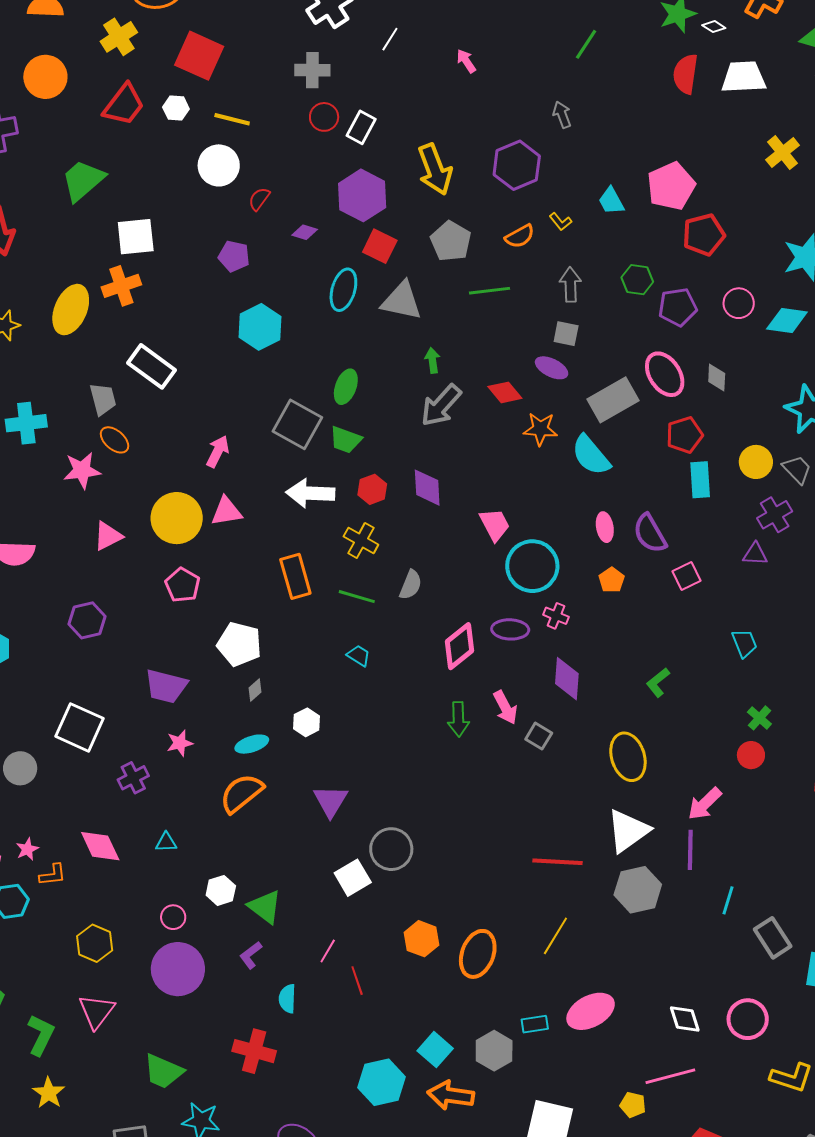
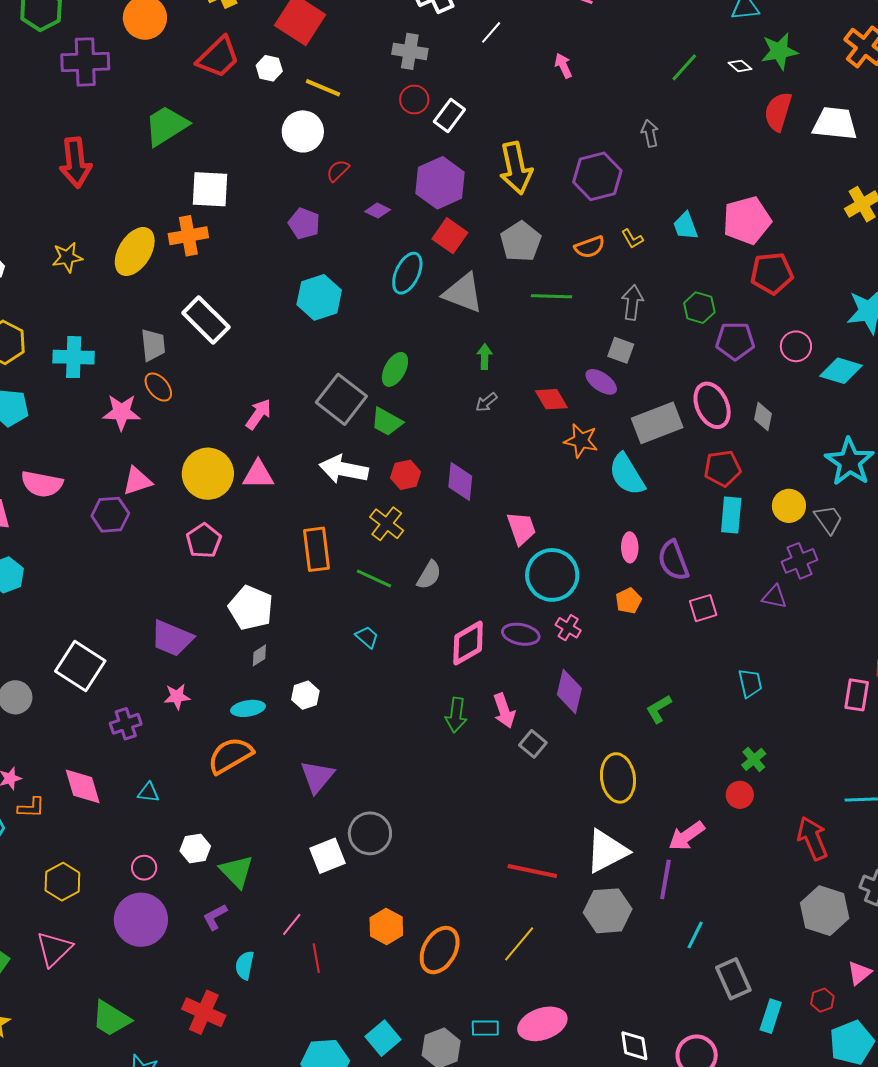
white diamond: (714, 27) -> (740, 66), moved
gray arrow: (441, 405) -> (486, 402), size x0.5
purple hexagon: (87, 620) -> (110, 515), moved

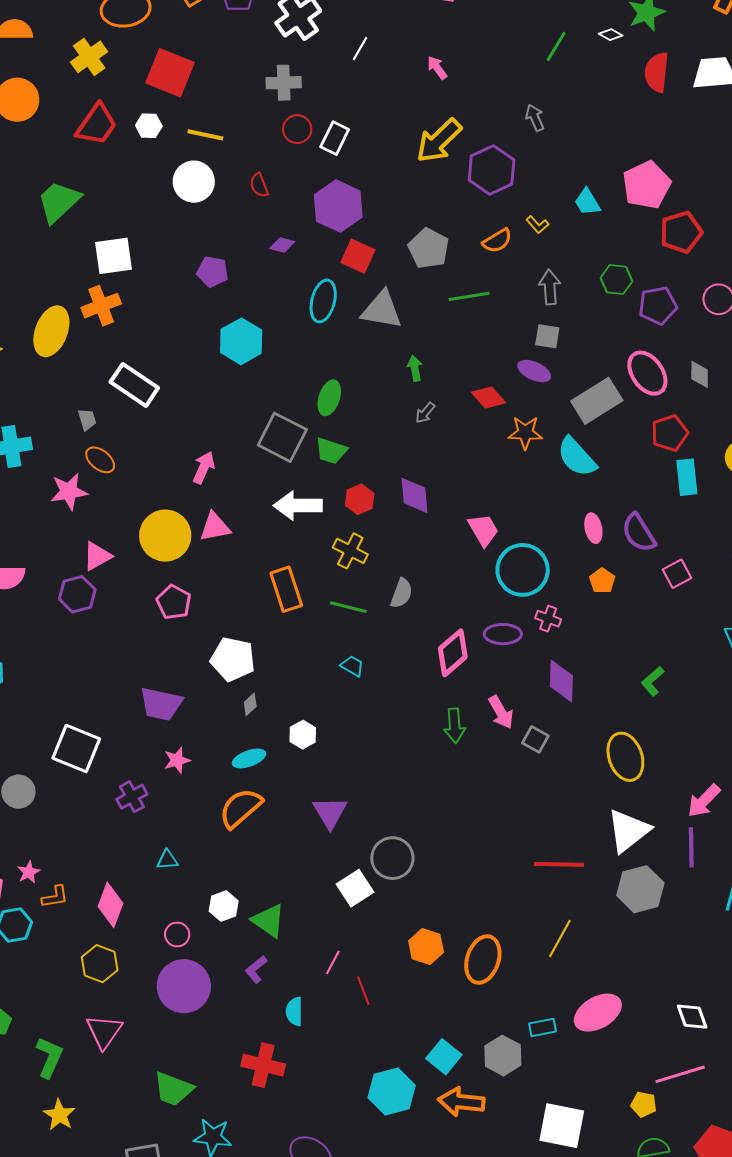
yellow arrow: (516, 168) -> (439, 141), moved, turned 69
red semicircle: (338, 171) -> (259, 185), moved, turned -55
gray trapezoid: (153, 345) -> (87, 419), size x0.7
pink diamond: (83, 786) -> (110, 905), moved, turned 48

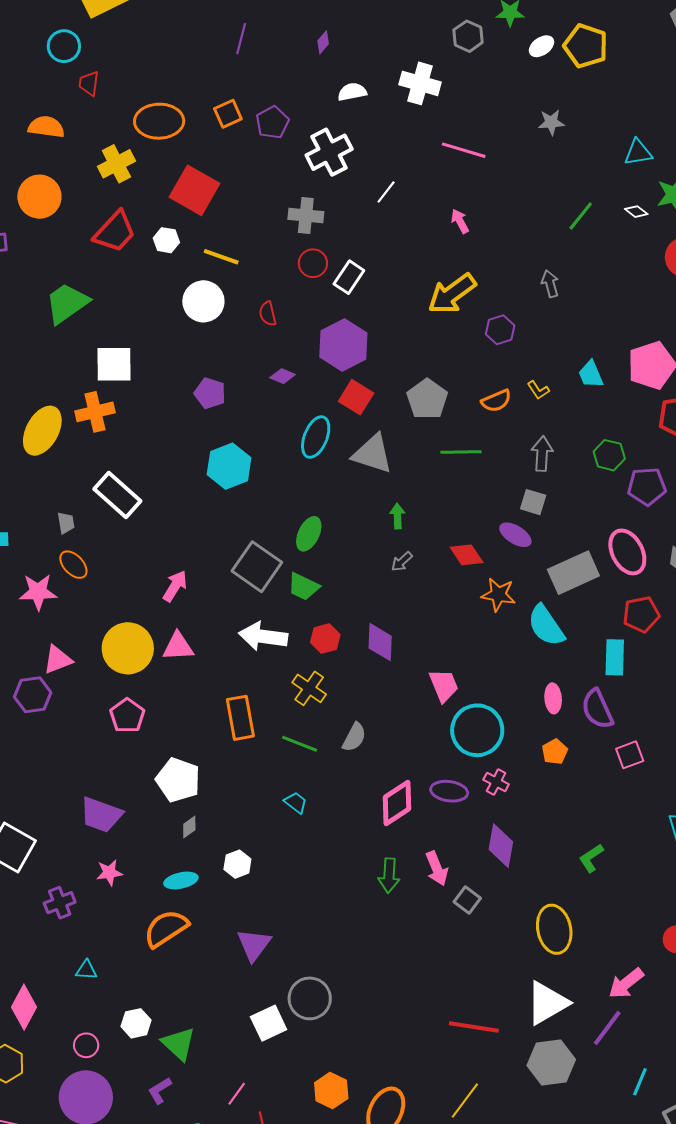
purple hexagon: (492, 170) -> (500, 330), size x0.6
cyan rectangle: (687, 477) -> (615, 657), moved
purple line: (691, 847) -> (607, 1028), turned 30

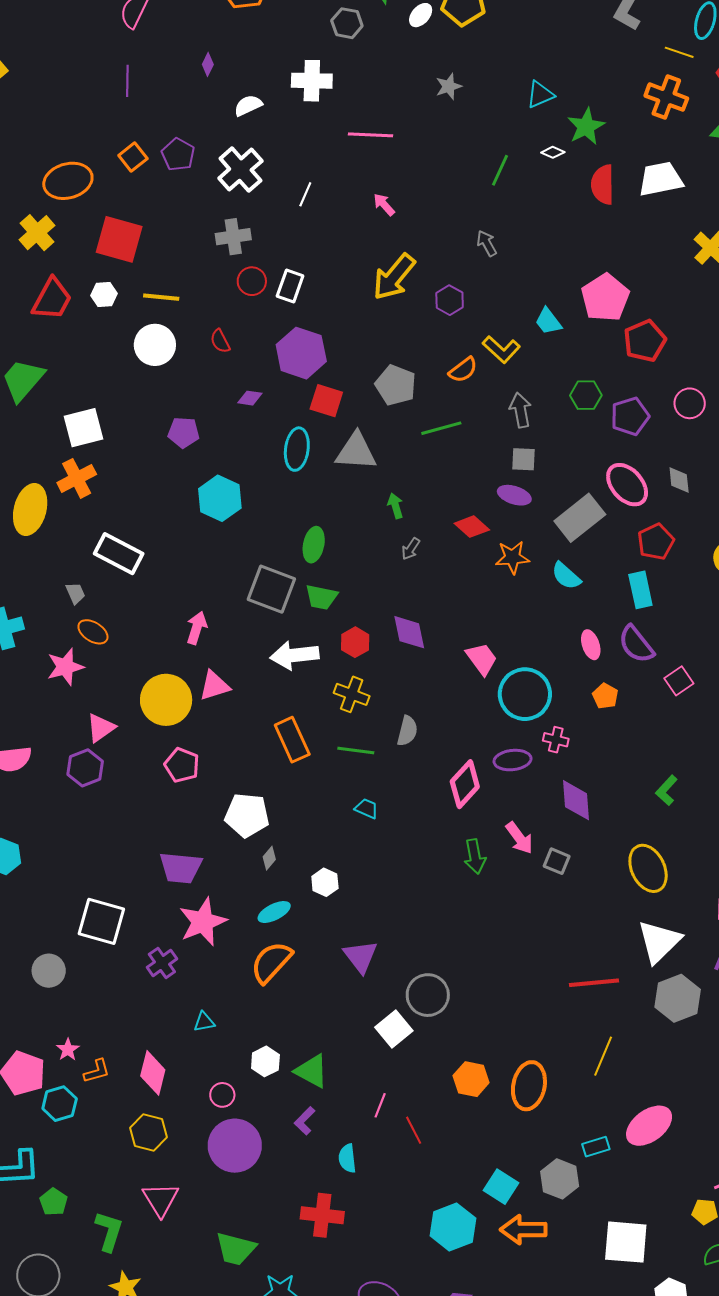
yellow L-shape: (538, 390) -> (501, 349), size x1.6
cyan semicircle: (546, 626) -> (566, 576), size x0.7
pink star: (109, 873) -> (203, 922), size x1.8

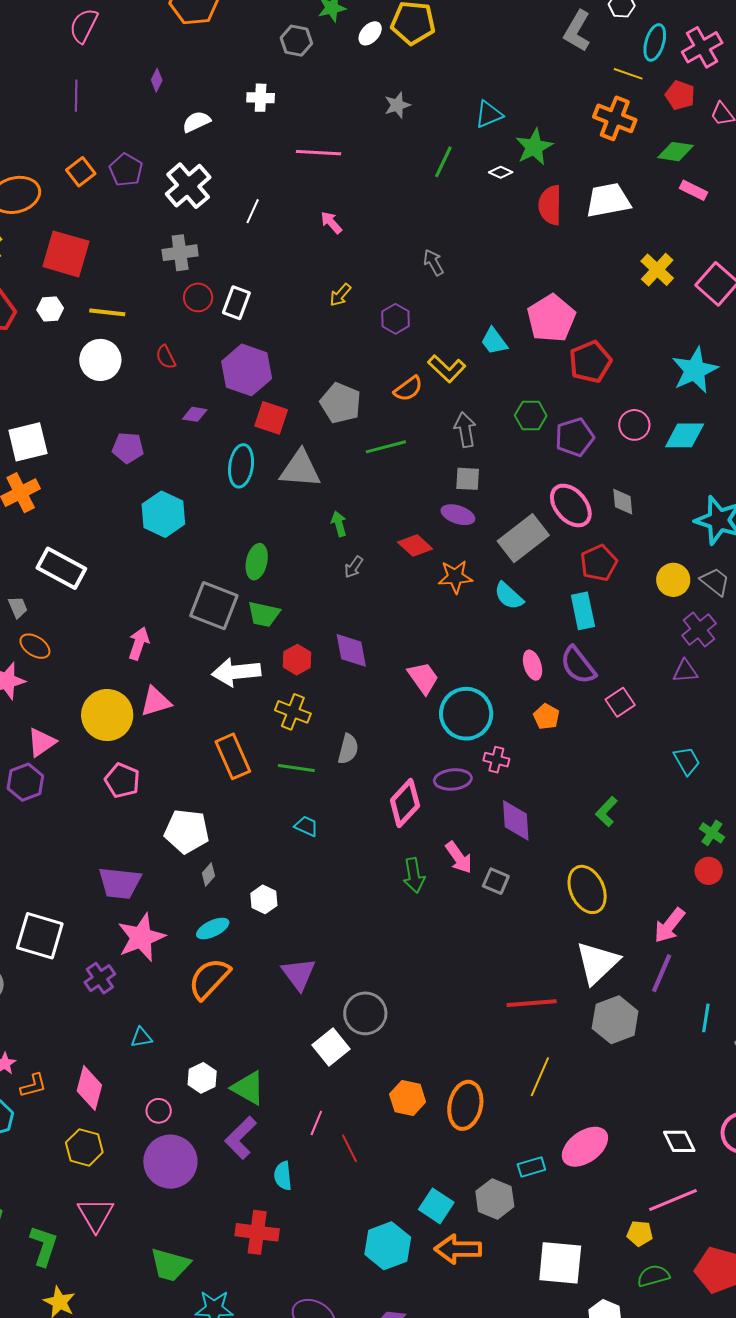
white cross: (312, 81) -> (261, 98), size x0.7
green line: (500, 170) -> (443, 162), moved
yellow arrow: (394, 277) -> (340, 295), size x0.5
purple L-shape: (305, 1121) -> (241, 1138), size x1.5

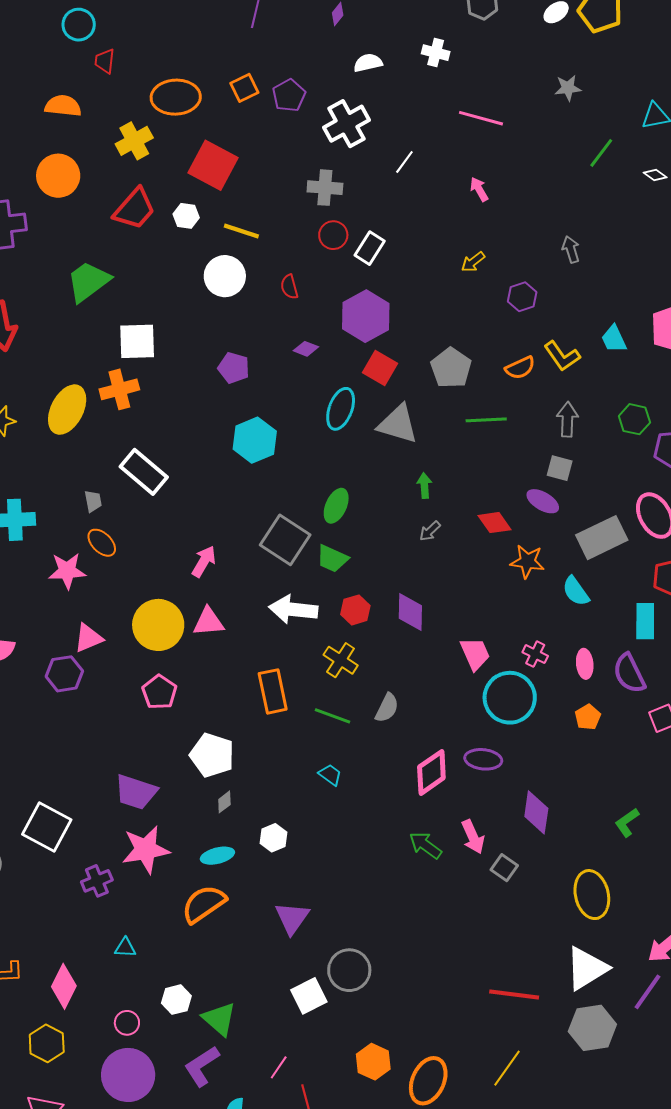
pink cross: (496, 760) -> (535, 654), moved
green arrow: (414, 875) -> (425, 845), turned 124

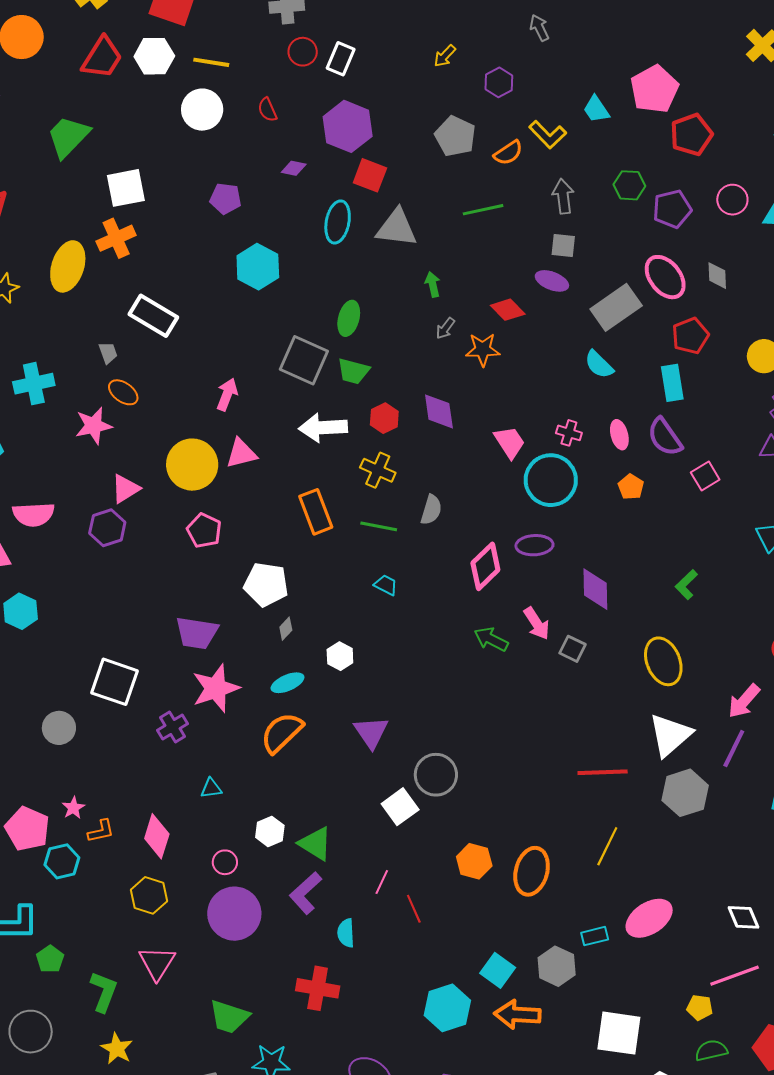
white hexagon: (186, 216) -> (154, 56), size x1.5
gray pentagon: (451, 368) -> (455, 136), moved
orange star: (527, 561) -> (483, 350), moved

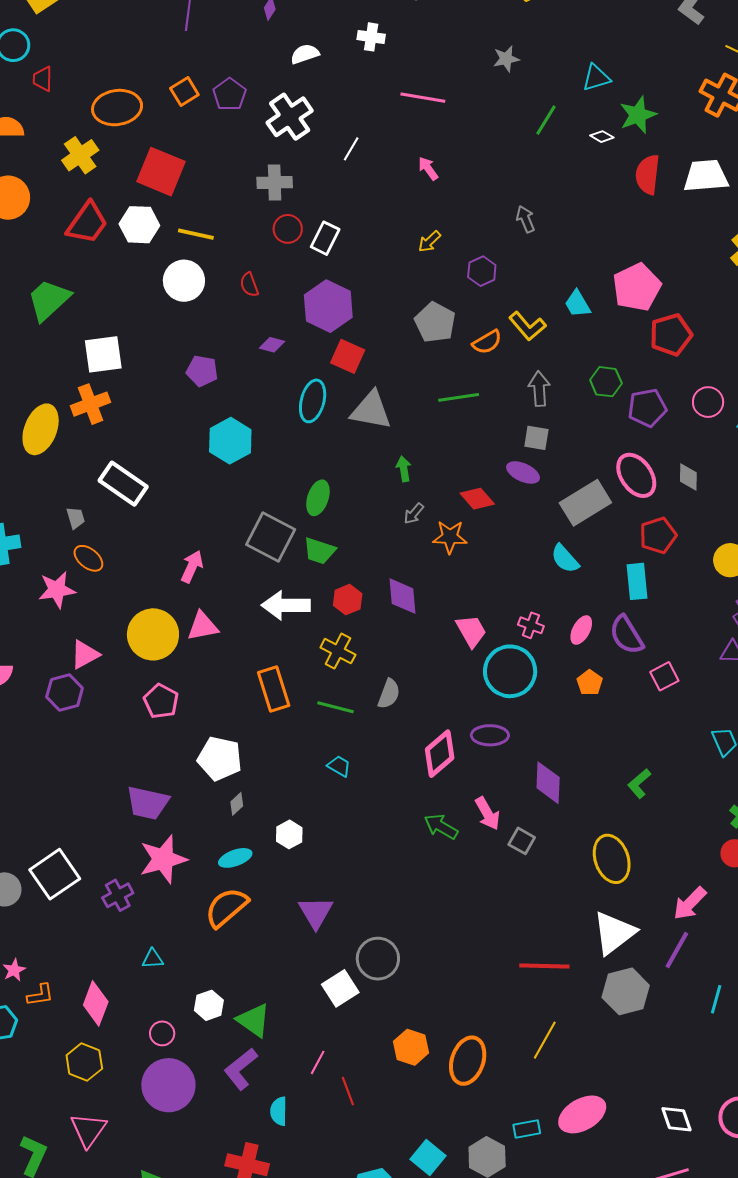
pink ellipse: (619, 435) -> (581, 630), turned 40
white square: (114, 682) -> (55, 874), moved, turned 33

